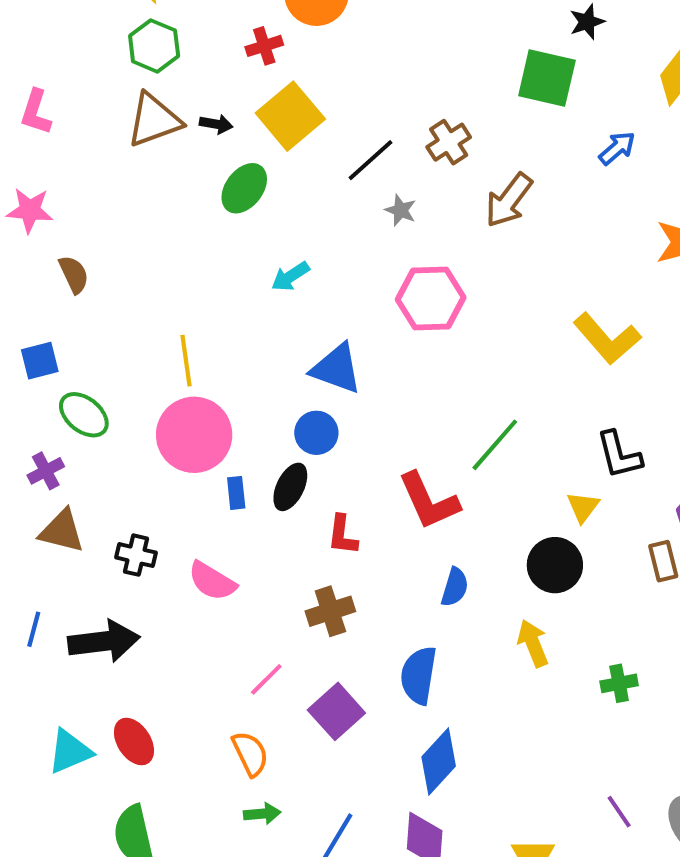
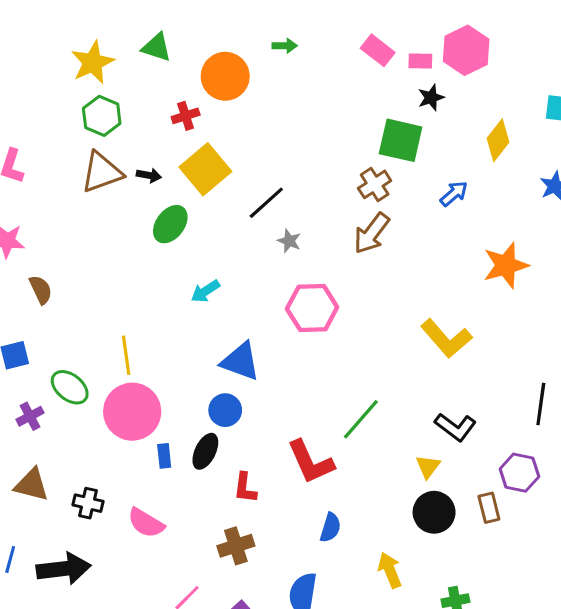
brown cross: (449, 142) -> (375, 184), moved
green ellipse: (84, 415) -> (70, 387), moved
black L-shape: (619, 455) -> (455, 427), turned -39
purple cross: (46, 471) -> (30, 416), moved
black circle: (555, 565) -> (434, 512), moved

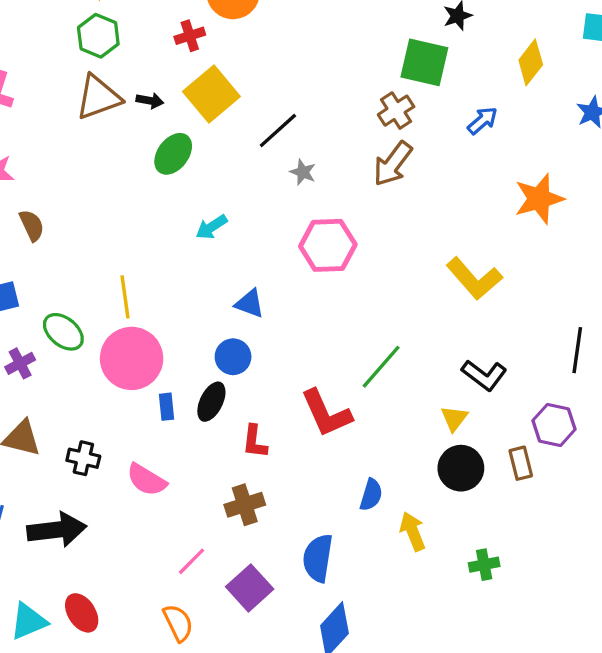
blue triangle: (240, 361) -> (250, 304), size x0.7
blue semicircle: (330, 528) -> (371, 495), moved

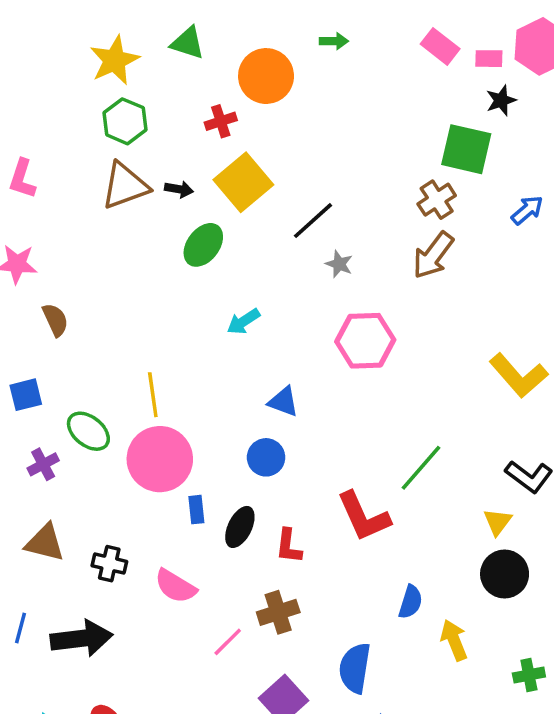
black ellipse: (211, 402) -> (240, 527), moved
pink line: (191, 561) -> (228, 642), moved

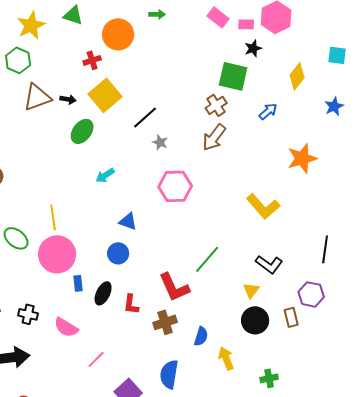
green hexagon: (125, 121) -> (18, 60), moved
brown cross: (278, 612) -> (165, 322), moved

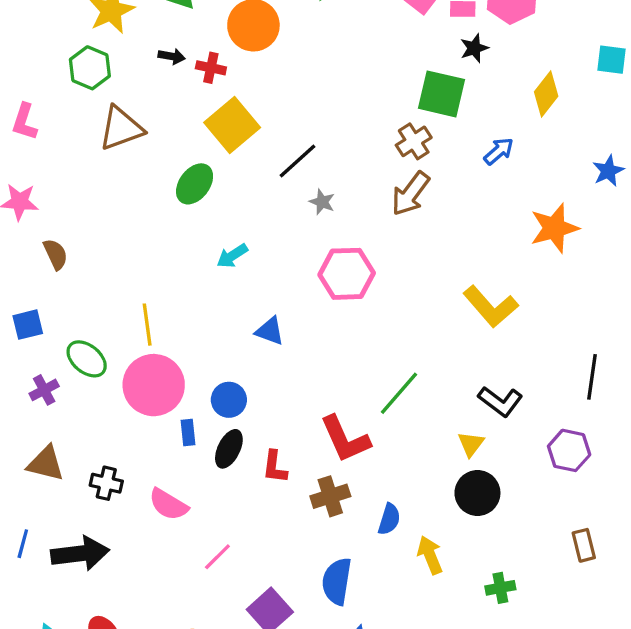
red cross: (92, 60) -> (211, 68), turned 30
black arrow: (68, 99) -> (172, 56), moved
blue star: (334, 106) -> (608, 171), moved
blue circle: (118, 253) -> (229, 400), moved
brown rectangle: (291, 317) -> (584, 545), moved

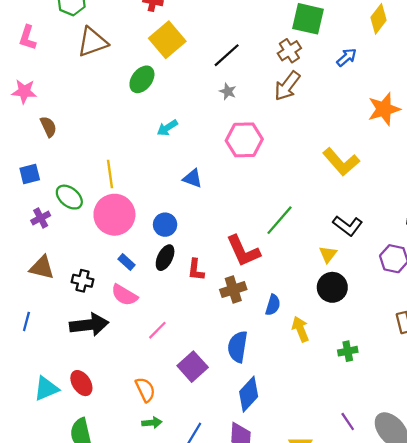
black line: (298, 161) -> (227, 55), moved
blue rectangle: (188, 432) -> (127, 262), moved, turned -42
black arrow: (80, 553) -> (89, 325), moved

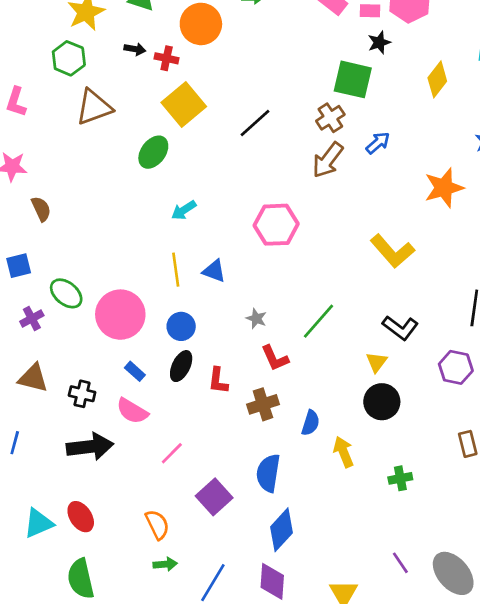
blue arrow: (347, 57) -> (378, 143), moved
gray star: (228, 91) -> (256, 319), moved
yellow line: (110, 174) -> (176, 270), moved
red L-shape: (243, 251) -> (275, 358), size x0.7

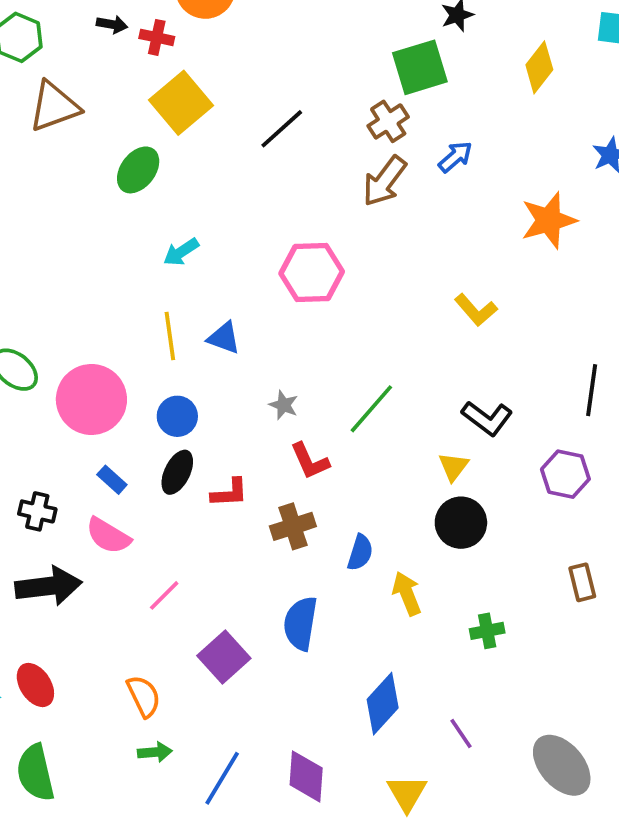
green square: (353, 79) -> (420, 67), turned -30
yellow L-shape: (392, 251) -> (476, 310), size x0.7
red L-shape: (218, 381) -> (230, 493), turned -100
blue diamond: (281, 530) -> (383, 704), moved
purple line: (400, 563) -> (461, 734), moved

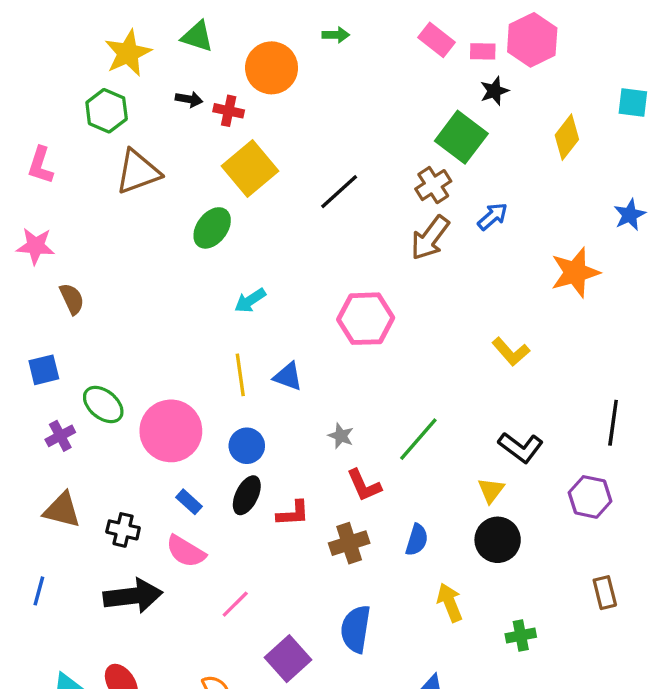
green square: (420, 67) -> (461, 137), turned -36
blue semicircle: (360, 552) -> (417, 540), moved

